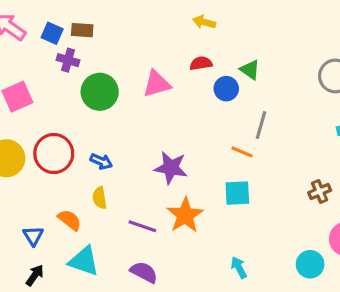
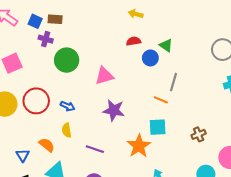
pink triangle: (157, 84) -> (104, 76), moved
brown cross: (320, 191) -> (199, 134), moved
orange star: (185, 215) -> (139, 146), moved

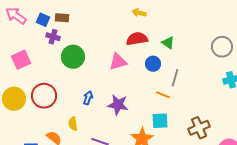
red semicircle: (134, 41) -> (137, 39), size x1.5
blue circle: (150, 58) -> (153, 64), moved
pink triangle: (104, 76) -> (118, 62), moved
blue arrow: (68, 106) -> (88, 98), moved, turned -96
brown cross: (199, 134) -> (199, 128), size x1.5

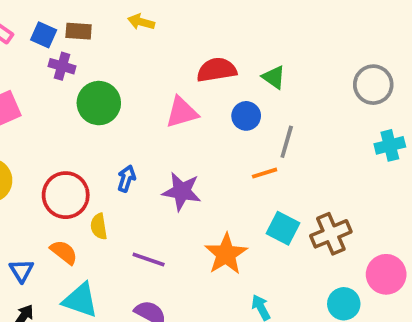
yellow arrow: (139, 13) -> (141, 22), moved
orange line: (163, 95) -> (265, 173), turned -40
red circle: (44, 96) -> (66, 195), moved
cyan square: (160, 121) -> (283, 228), moved, turned 30

